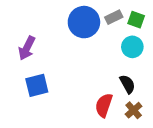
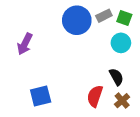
blue square: (37, 85) -> (41, 96), moved

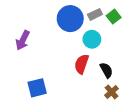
green square: (124, 18) -> (114, 17), turned 32
cyan circle: (121, 43) -> (92, 39), moved
red semicircle: (95, 96) -> (82, 64), moved

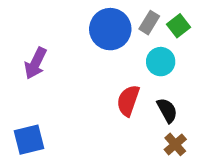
gray rectangle: (95, 14) -> (149, 23), turned -32
cyan circle: (92, 39) -> (161, 62), moved
blue square: (37, 88) -> (29, 140), moved

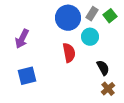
cyan circle: (161, 62) -> (90, 37), moved
red semicircle: (128, 101) -> (69, 53), moved, turned 150
blue square: (29, 140) -> (27, 76), moved

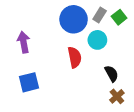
purple arrow: (22, 39) -> (24, 42), turned 144

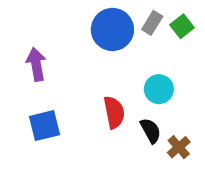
cyan circle: (97, 40) -> (159, 89), moved
red semicircle: (75, 57) -> (114, 112), moved
black semicircle: (112, 74) -> (151, 131), moved

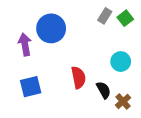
blue circle: (112, 29) -> (51, 28), moved
cyan circle: (159, 89) -> (121, 62), moved

